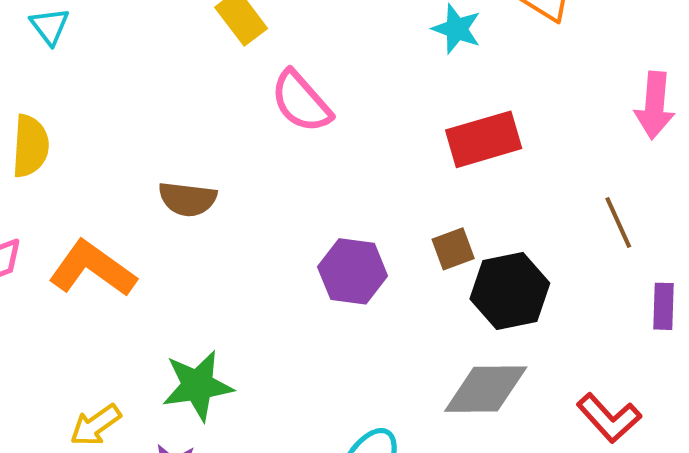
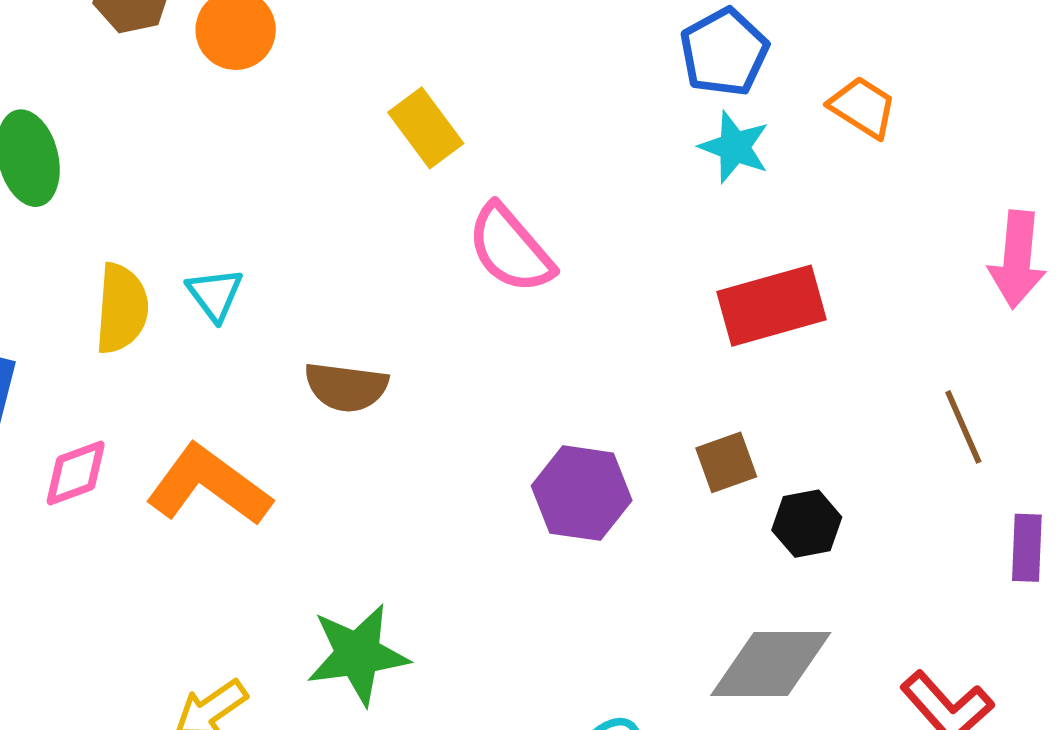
cyan triangle: (50, 26) -> (215, 294), moved
black hexagon: (510, 291) -> (807, 524), size x0.6

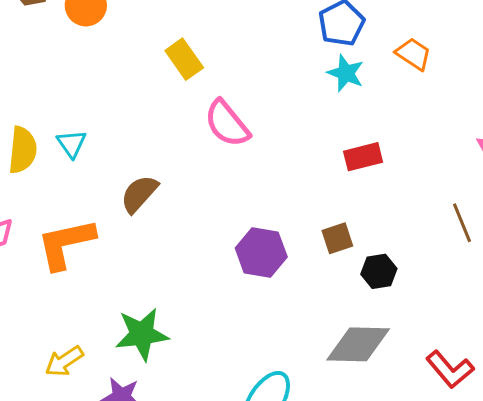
red rectangle: (771, 306) -> (363, 157), size x0.7
brown semicircle: (346, 387) -> (139, 194), turned 123
orange L-shape: (209, 485) -> (66, 244), turned -50

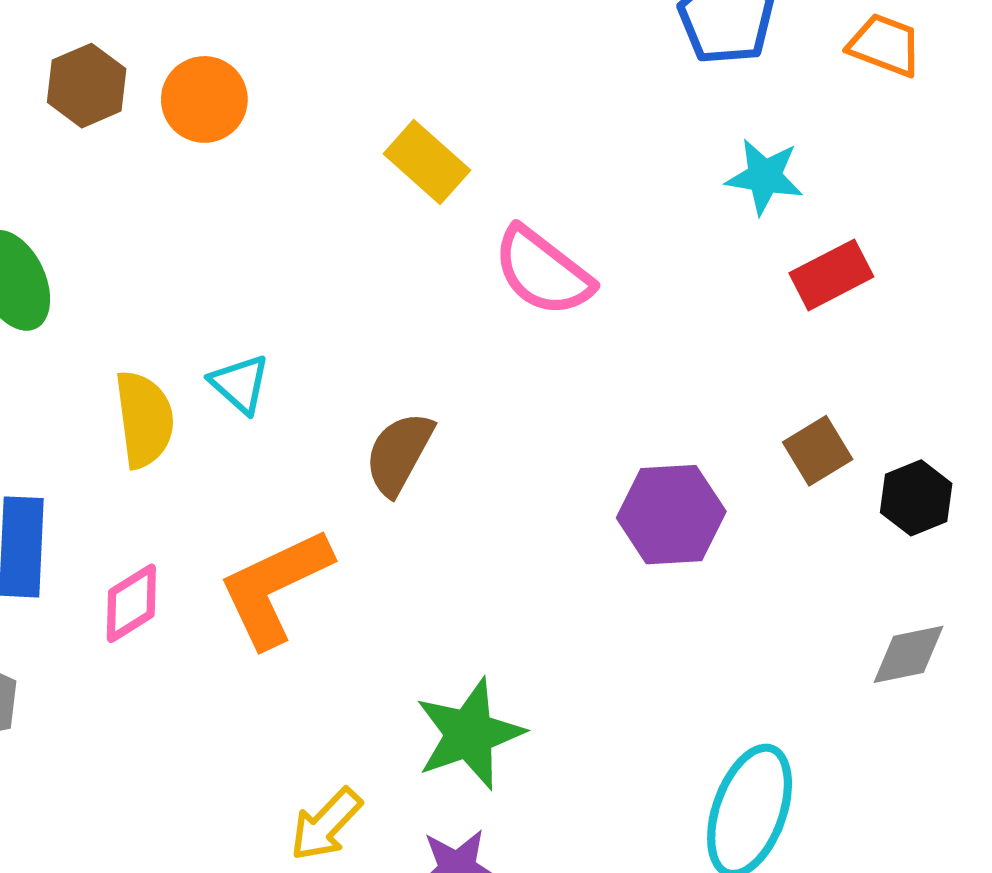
cyan star: (346, 73) -> (765, 177), moved
gray diamond: (358, 344) -> (909, 654), size x0.6

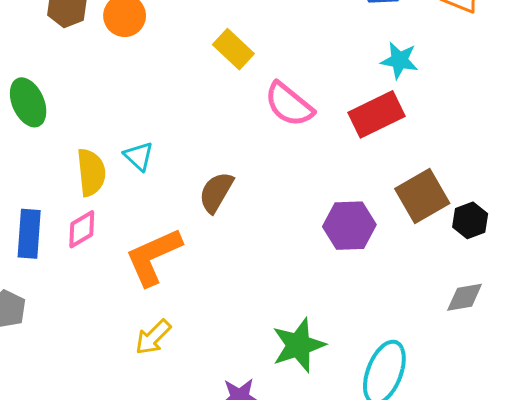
red rectangle: (831, 275) -> (377, 114), moved, size x1.4
brown square: (818, 451) -> (422, 196), size x1.6
pink diamond: (131, 603) -> (82, 229), moved
green star: (469, 734) -> (298, 345), moved
yellow arrow: (326, 824) -> (153, 337), moved

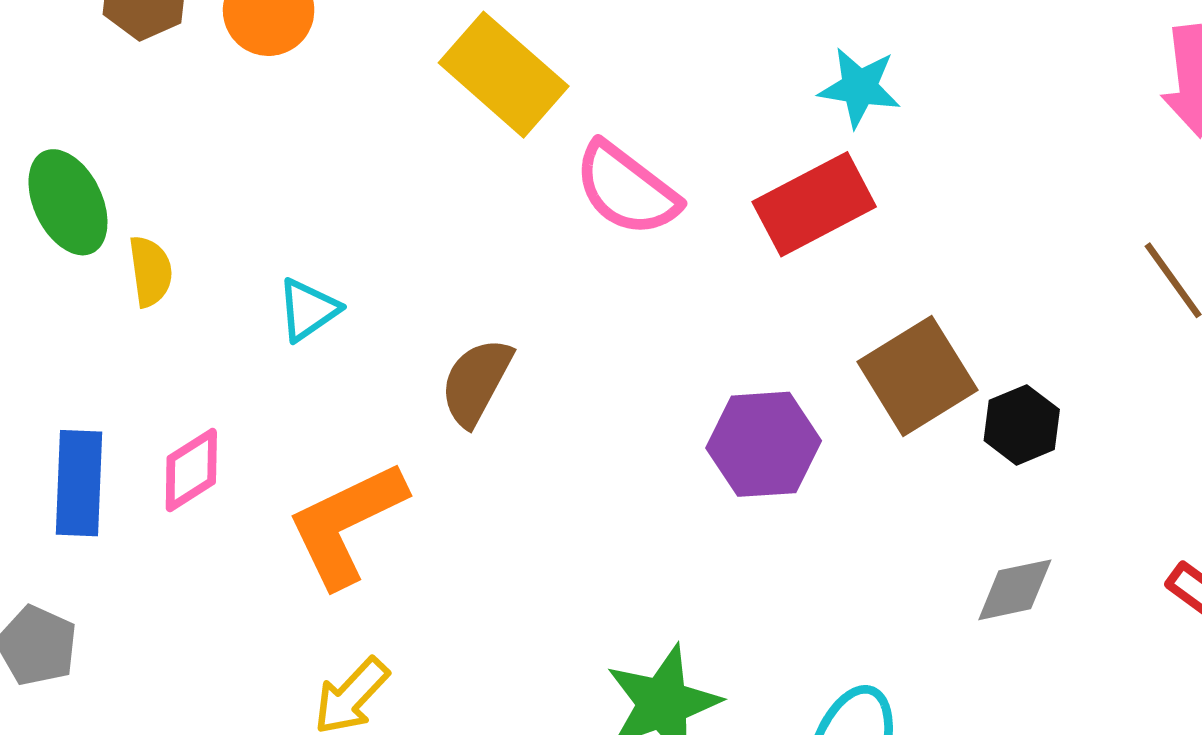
yellow rectangle: (233, 49) -> (504, 75), size x1.4
cyan triangle: (139, 156) -> (308, 310), turned 44
yellow semicircle: (91, 172) -> (150, 271), moved, size x0.7

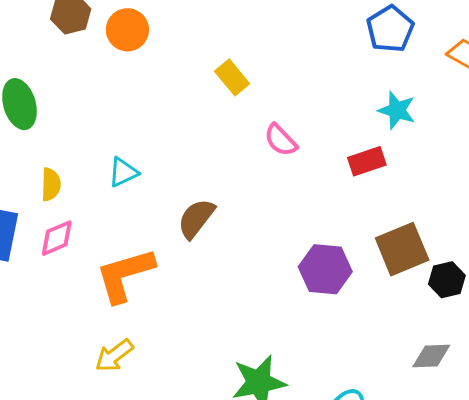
yellow rectangle: (504, 75) -> (232, 77), size x0.6
pink semicircle: (626, 189) -> (281, 140), size x0.7
red rectangle: (814, 204) -> (367, 161), size x0.7
yellow semicircle: (150, 271) -> (51, 184), moved

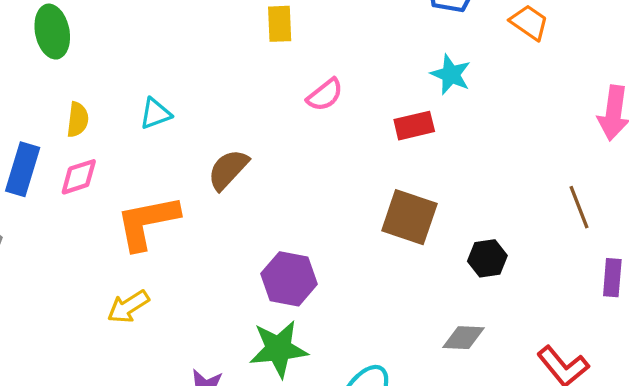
yellow rectangle: (232, 77) -> (280, 24), turned 32
pink semicircle: (281, 140) -> (325, 95), turned -90
brown square: (402, 249) -> (409, 217), moved, turned 36
purple hexagon: (325, 269) -> (289, 279), moved

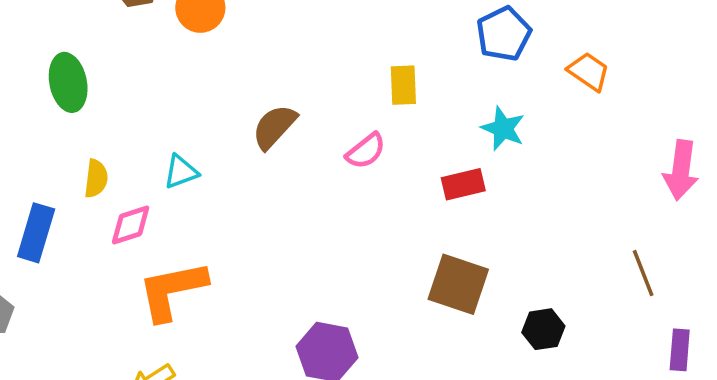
yellow rectangle: (280, 24) -> (403, 85), moved
brown semicircle: (228, 170) -> (274, 127), moved
pink diamond: (79, 177) -> (131, 225), moved

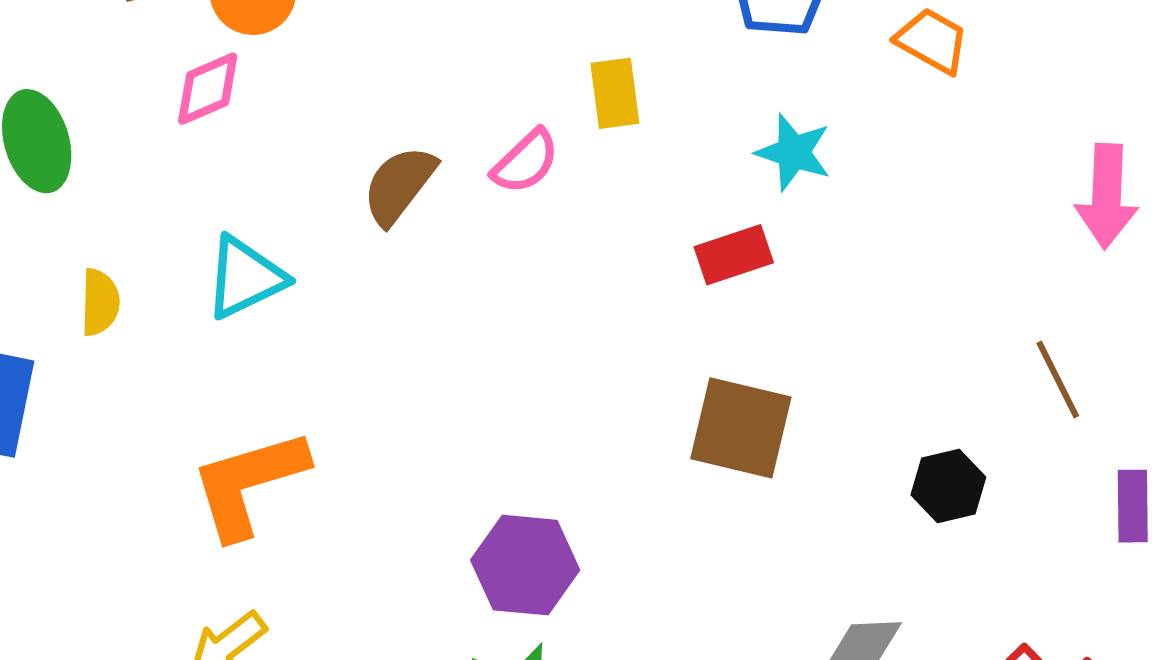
pink semicircle: (366, 151) -> (526, 162), moved
cyan triangle: (181, 172) -> (245, 277), size x1.4
pink diamond: (131, 225) -> (208, 89), moved
black hexagon: (543, 329) -> (948, 486), moved

